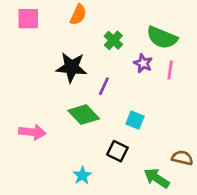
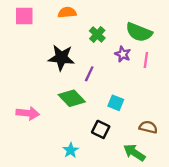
orange semicircle: (78, 15) -> (67, 12), turned -120
brown semicircle: (182, 158) -> (148, 127), moved

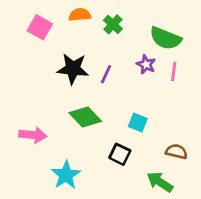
pink square: (24, 16) -> (40, 27), moved, turned 30
green cross: (97, 34) -> (113, 24), moved
purple line: (89, 74) -> (106, 74), moved
cyan star: (71, 150) -> (66, 175), moved, size x1.5

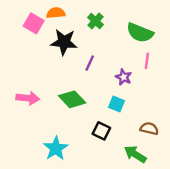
orange semicircle: (80, 15) -> (56, 13), moved
purple star: (146, 65) -> (124, 77), moved
black star: (73, 69) -> (64, 42), moved
pink arrow: (33, 135) -> (28, 98), moved

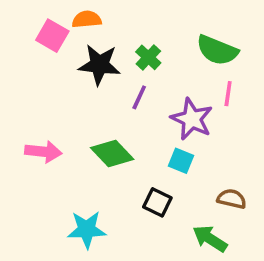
green cross: (96, 21) -> (148, 57), moved
purple star: (124, 77) -> (192, 119), size x1.6
cyan star: (56, 148) -> (87, 230), turned 30

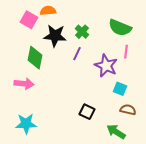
green diamond: (112, 153) -> (35, 58), moved, turned 55
cyan square: (181, 161) -> (120, 89), moved
cyan star: (87, 230) -> (26, 124), moved

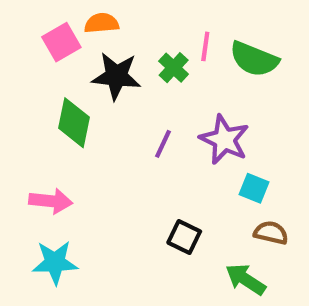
pink square: (29, 20) -> (61, 42), turned 30
pink line: (126, 52) -> (205, 46), moved
purple line: (77, 54) -> (163, 144), moved
pink arrow: (24, 84) -> (51, 201), moved

